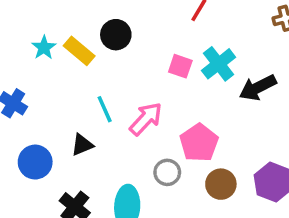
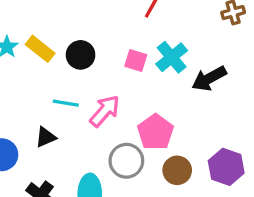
black circle: (116, 35) -> (81, 55), moved
cyan line: (105, 109) -> (66, 103), turned -55
gray circle: (167, 172) -> (126, 161), size x1.4

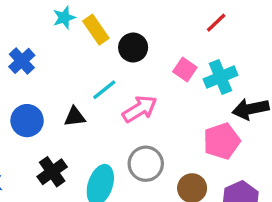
cyan line: (66, 103) -> (104, 90), turned -65
pink pentagon: (155, 132) -> (222, 141), moved

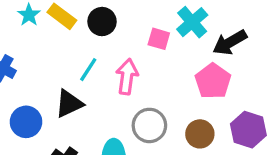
pink square: (185, 69) -> (159, 39), moved
pink arrow: (140, 109) -> (127, 77), turned -32
black triangle: (75, 117) -> (69, 104), size x1.4

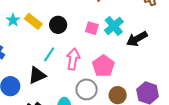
pink square: (159, 39) -> (92, 28), moved
pink pentagon: (213, 81) -> (103, 66), moved

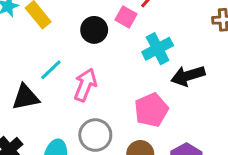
black circle: (58, 25) -> (94, 30), moved
pink square: (92, 28) -> (126, 17), moved
pink pentagon: (103, 66) -> (151, 110), moved

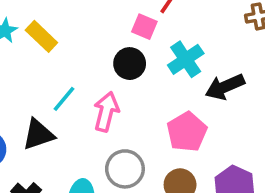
black circle: (94, 30) -> (130, 64), moved

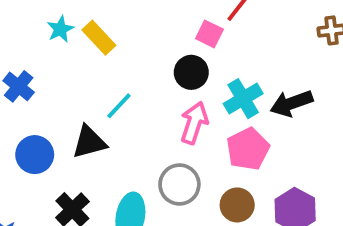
cyan cross: (186, 59) -> (243, 99), moved
pink arrow: (106, 112) -> (194, 123), moved

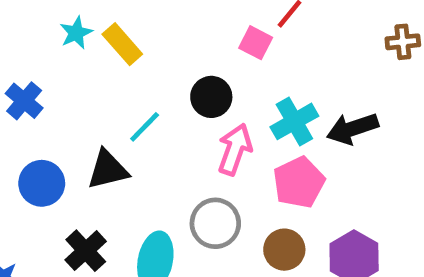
black circle: (191, 72) -> (211, 97), moved

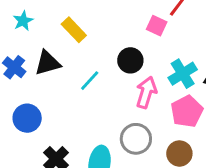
cyan star: (76, 33) -> (23, 21), moved
black triangle: (108, 170) -> (48, 63), moved

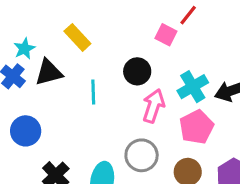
cyan star: (23, 21) -> (24, 49), moved
cyan line: (90, 81) -> (93, 92), turned -45

